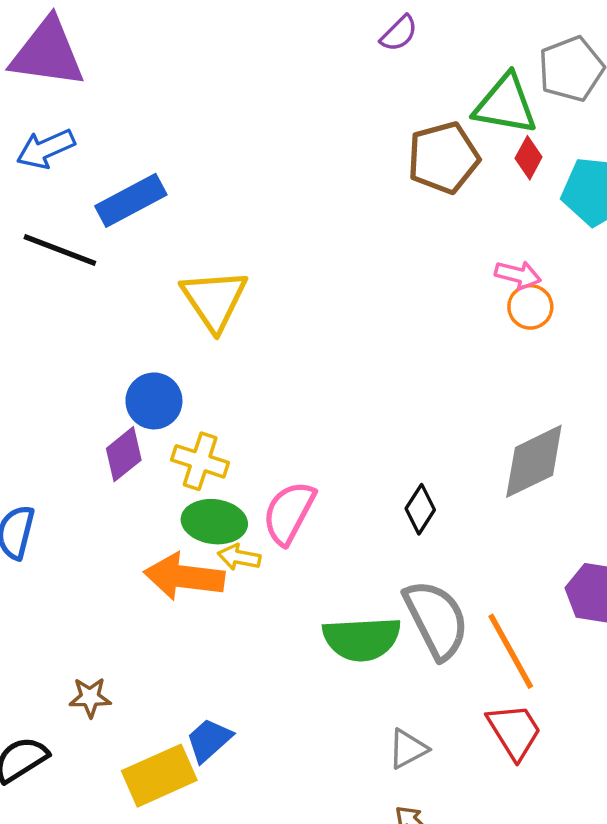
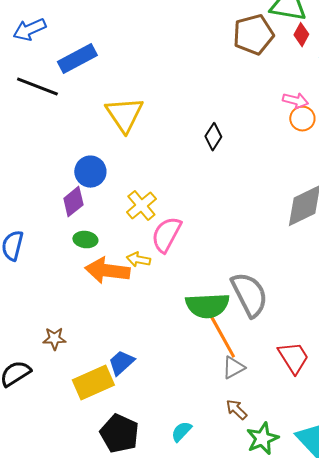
yellow cross: (200, 461) -> (141, 206), moved, turned 32
black diamond: (420, 509) -> (213, 137), moved
green ellipse: (214, 522) -> (85, 240), moved, size x0.7
orange line: (511, 651) -> (222, 337), moved

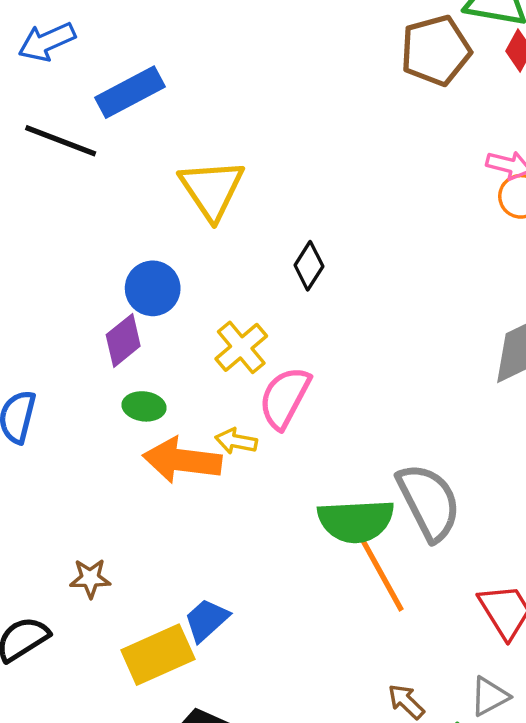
black diamond: (213, 137) -> (309, 266), moved
gray triangle: (233, 368) -> (490, 696), moved

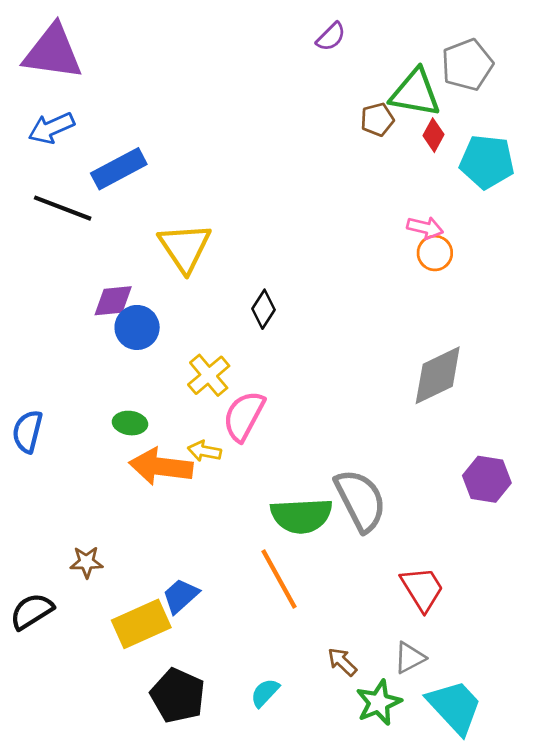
brown pentagon: (436, 50) -> (377, 120), moved, size x0.6
purple diamond: (123, 340) -> (113, 301), moved, turned 33
orange line: (382, 575) -> (279, 579), moved

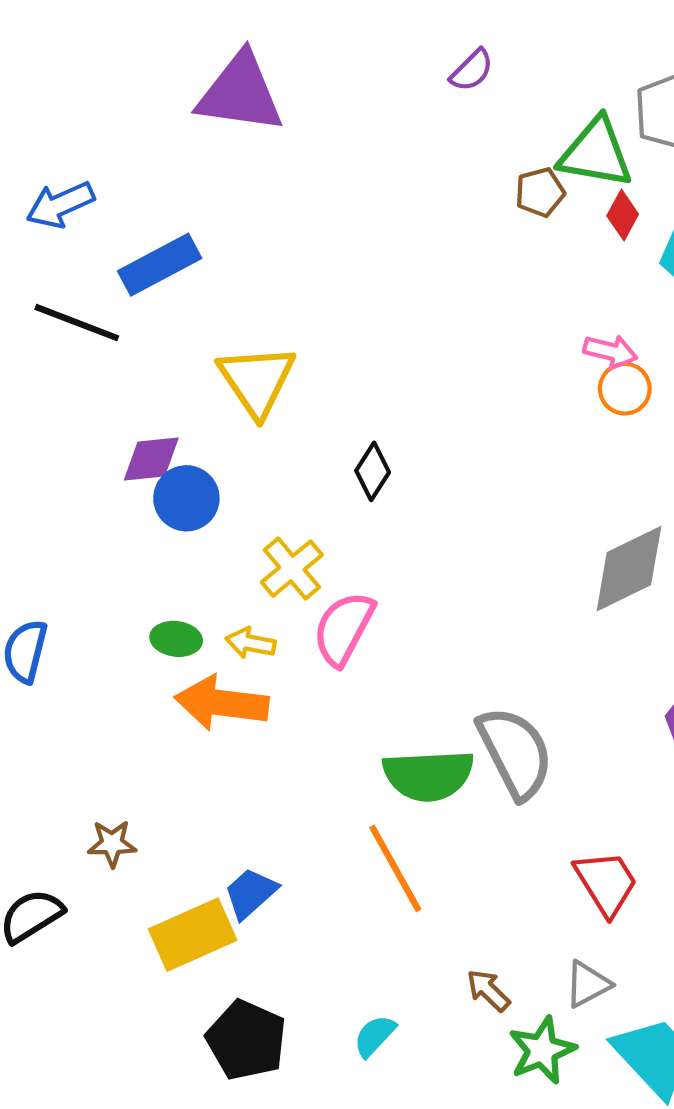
purple triangle: (53, 52) -> (240, 93), moved
yellow arrow: (204, 451) -> (251, 643), moved

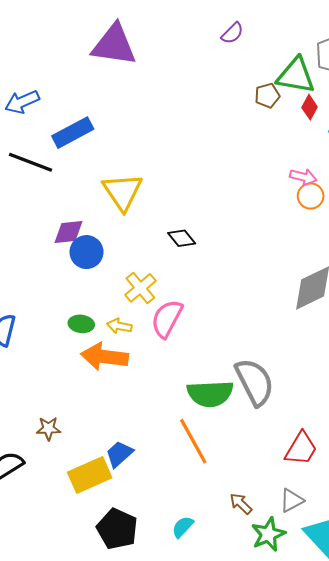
black diamond: (373, 471) -> (182, 238), turned -72
red trapezoid: (606, 883) -> (301, 449), turned 63

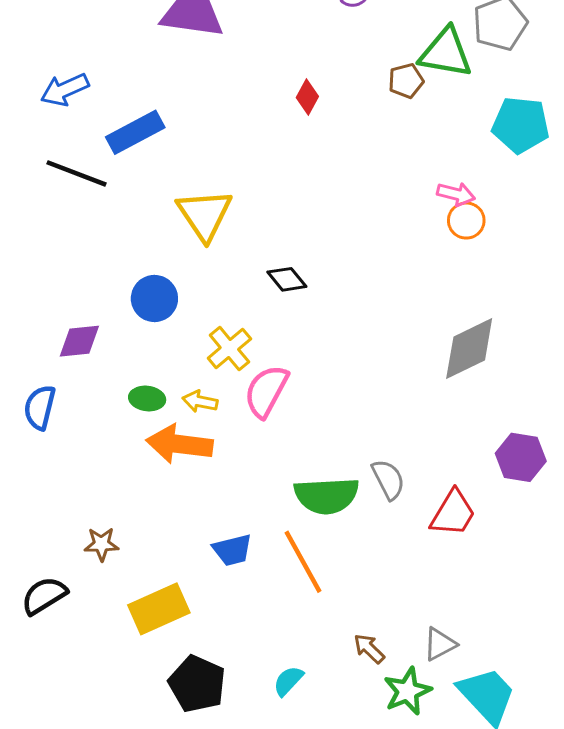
red diamond: (310, 107) -> (307, 97), moved
purple diamond: (69, 232) -> (79, 341), moved
gray semicircle: (255, 382) -> (388, 479), size x0.6
red trapezoid: (301, 449) -> (453, 513), moved
blue trapezoid: (119, 454) -> (232, 550), moved, turned -152

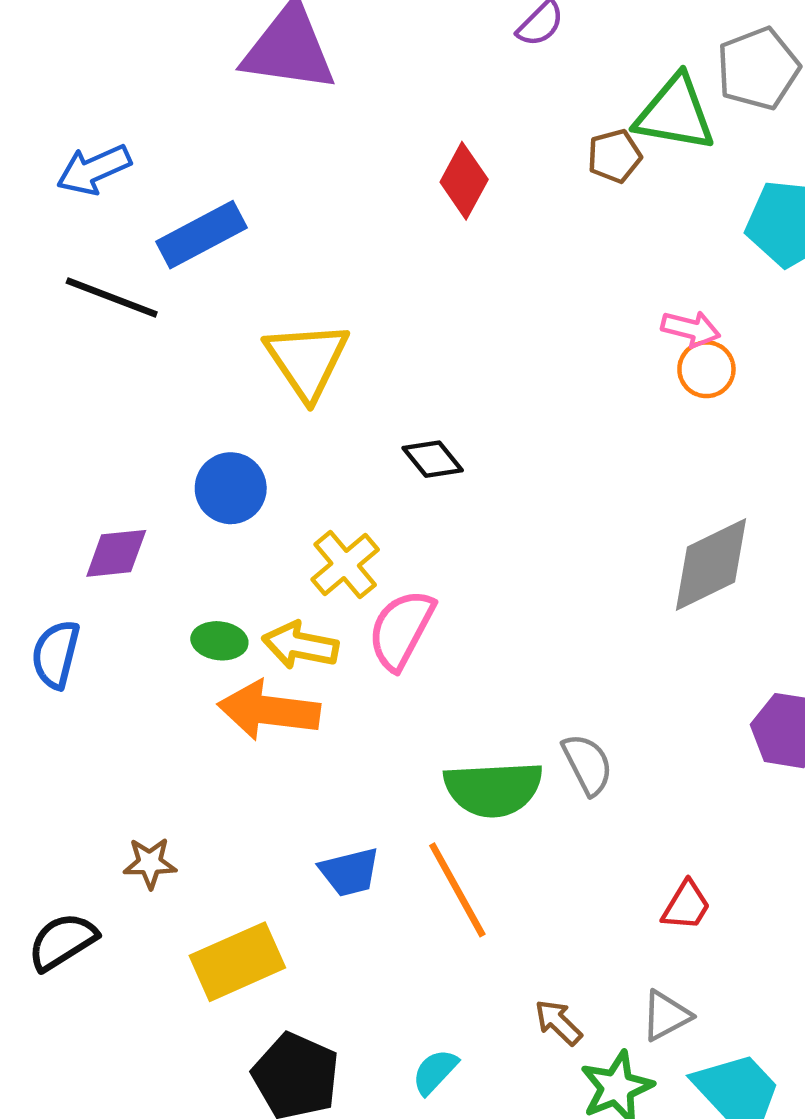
red diamond: (307, 97) -> (464, 181), size x1.4
yellow arrow: (200, 401) -> (300, 645), size x1.4
red trapezoid: (453, 513) -> (686, 906), moved, size x0.7

